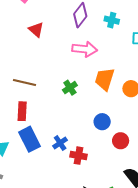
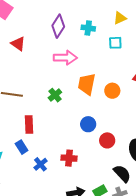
red rectangle: (22, 111) -> (29, 125), moved
blue rectangle: (30, 139) -> (22, 147), size x0.6
blue cross: (60, 143) -> (41, 164), moved

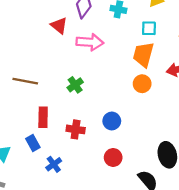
red triangle: (18, 44) -> (59, 25), moved
orange trapezoid: (87, 84) -> (143, 55), moved
red circle: (107, 140) -> (113, 157), moved
red cross: (69, 158) -> (76, 129), moved

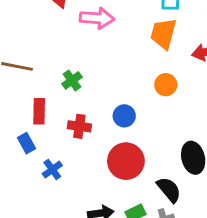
orange circle: (142, 84) -> (166, 85), moved
green cross: (75, 85) -> (72, 80), moved
red circle: (113, 157) -> (126, 161), size x1.6

